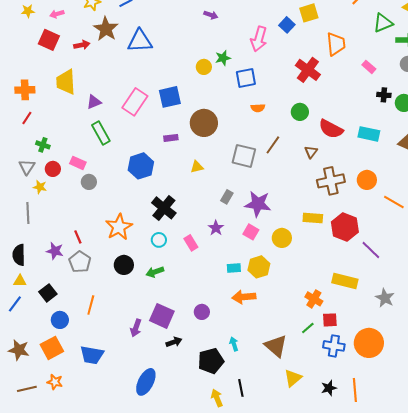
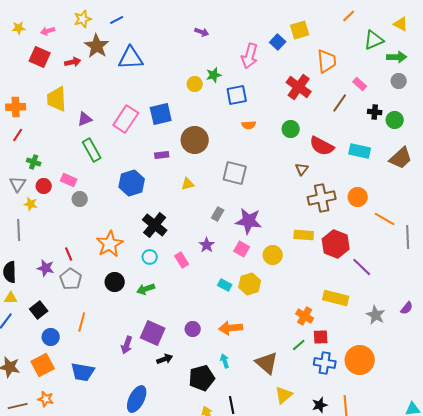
brown line: (273, 145) -> (340, 103), moved
cyan rectangle: (234, 268) -> (225, 285), turned 32
orange arrow: (244, 297) -> (231, 328), moved

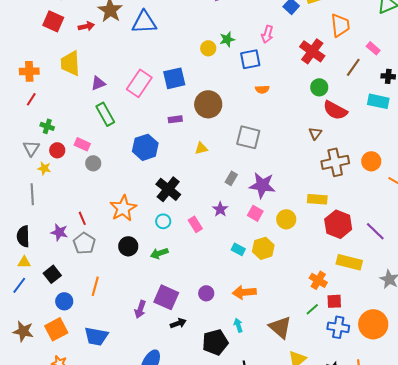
pink arrow: (250, 56) -> (267, 34), moved, size x0.7
green circle: (291, 129) -> (319, 87), moved
cyan rectangle: (360, 151) -> (378, 101), moved
red hexagon: (336, 244) -> (338, 224), moved

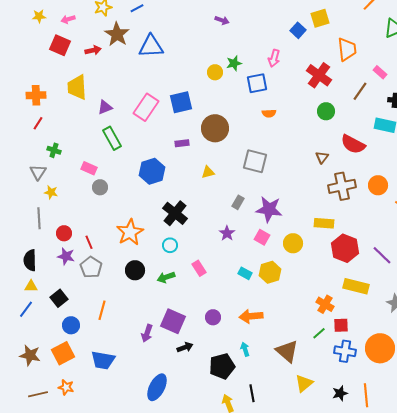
red semicircle: (335, 110) -> (353, 144), moved
red circle: (57, 150) -> (64, 233), moved
pink rectangle: (195, 224) -> (199, 268), moved

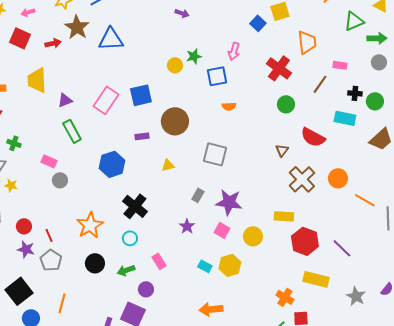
pink rectangle: (380, 72) -> (340, 65), turned -32
brown cross: (342, 186) -> (302, 179), turned -32
black square: (59, 298) -> (19, 291), size x1.5
purple circle: (213, 317) -> (146, 289), moved

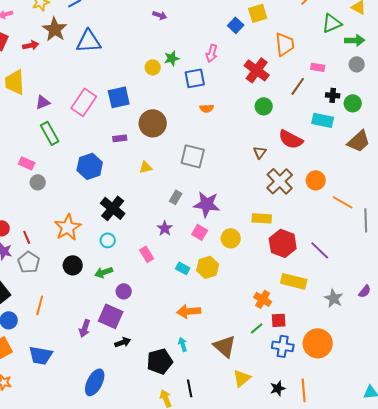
pink rectangle: (159, 261) -> (147, 254), moved

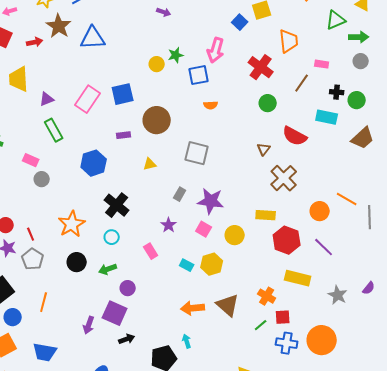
pink arrow: (212, 53) -> (216, 50), size x1.4
orange circle: (316, 180) -> (320, 211), moved
brown triangle: (225, 346) -> (228, 305), moved

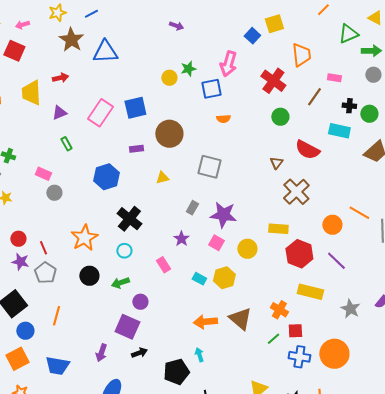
red arrow: (35, 42) -> (60, 78), moved
green rectangle: (54, 130) -> (66, 144), size x0.6
purple arrow: (89, 325) -> (101, 353), moved

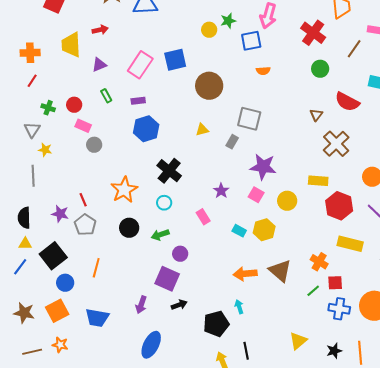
purple rectangle: (136, 149) -> (138, 101), moved
gray rectangle: (192, 208) -> (232, 142), moved
red circle: (18, 239) -> (74, 105), moved

